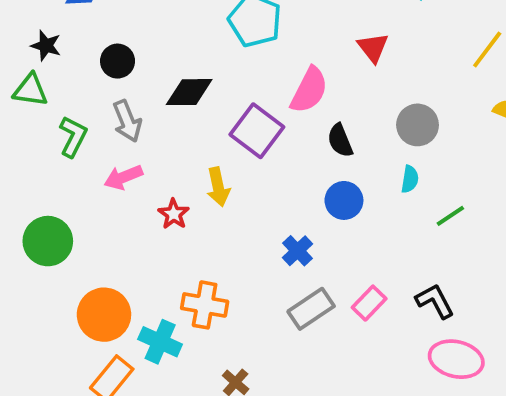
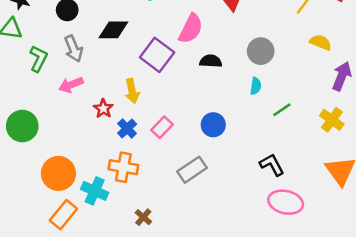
black semicircle: (340, 140) -> (211, 61), turned 115
blue circle: (344, 200) -> (213, 125), moved
blue cross: (298, 251) -> (127, 129), moved
pink rectangle: (369, 303) -> (162, 127), moved

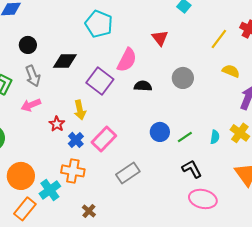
cyan semicircle: (256, 86) -> (215, 137), moved
green line: (282, 110) -> (185, 137), moved
blue circle: (213, 125) -> (160, 132), moved
pink rectangle: (162, 127) -> (104, 139), size x1.4
cyan cross: (95, 191) -> (50, 190), turned 30

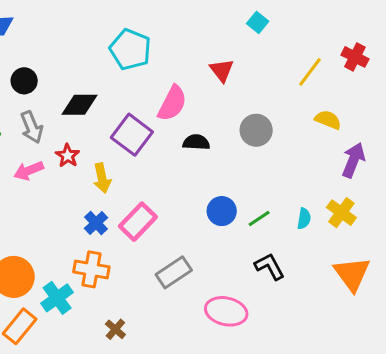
red star: (57, 124) -> (68, 156), moved
pink ellipse: (203, 199) -> (226, 311), moved

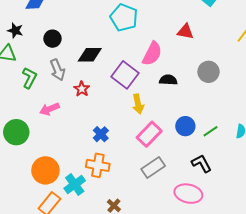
red triangle: (222, 70) -> (185, 32), turned -42
pink arrow: (29, 171) -> (49, 109), moved
yellow arrow: (102, 178) -> (138, 104), moved
pink rectangle: (138, 222) -> (149, 134), moved
black L-shape: (270, 266) -> (201, 163), moved

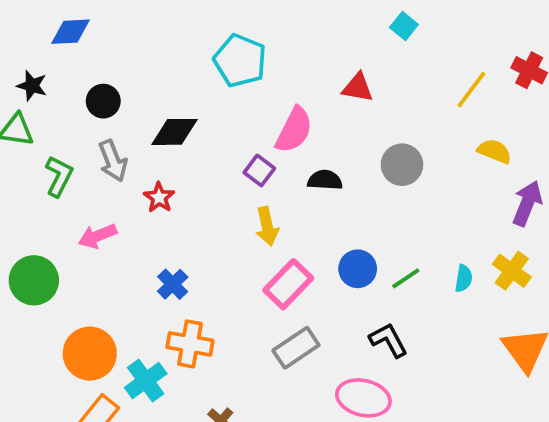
purple square: (125, 75) -> (259, 170), moved, size x0.6
blue cross: (101, 134) -> (173, 284), moved

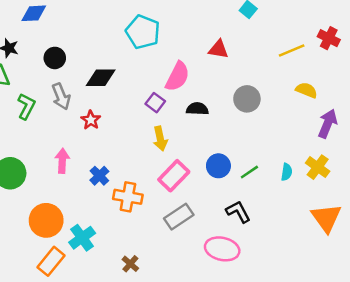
yellow line: (471, 90) -> (292, 51), turned 30
pink arrow: (97, 236) -> (62, 161), moved, turned 115
orange cross: (190, 344) -> (128, 197), moved

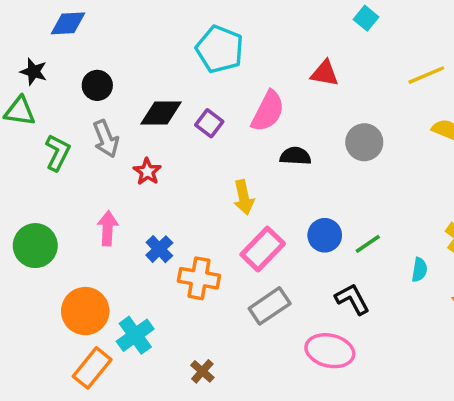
purple square: (155, 103) -> (209, 123), moved
cyan semicircle: (287, 172) -> (419, 270), moved

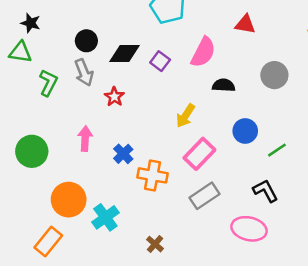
black circle: (97, 85) -> (86, 41), moved
yellow arrow: (244, 197) -> (185, 116), turned 45
blue circle: (325, 235) -> (245, 131), moved
orange rectangle: (92, 368) -> (48, 242), moved

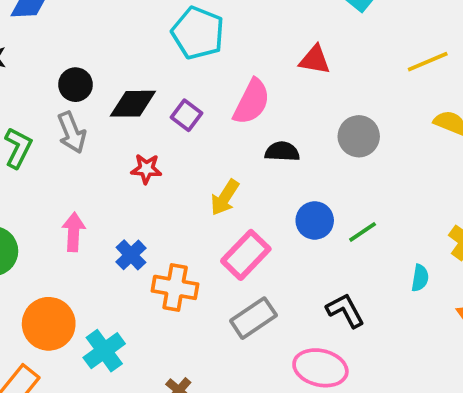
red star: (114, 97) -> (146, 169), moved, turned -30
green line: (277, 150) -> (363, 232), moved

